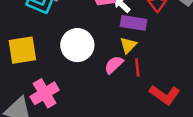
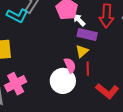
white circle: (77, 45) -> (63, 81), moved
pink semicircle: (114, 65) -> (70, 65), turned 105

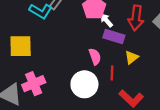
yellow triangle: (82, 51) -> (132, 57), moved
pink semicircle: (70, 65) -> (95, 57), moved

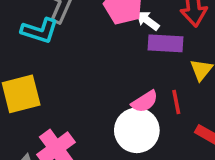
pink semicircle: (95, 57) -> (145, 101), moved, turned 91

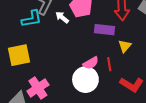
white arrow: (148, 20) -> (62, 17), moved
cyan L-shape: (40, 31) -> (32, 19), turned -30

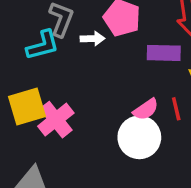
white arrow: (62, 17) -> (93, 39), turned 144
pink cross: (38, 88) -> (56, 120), moved

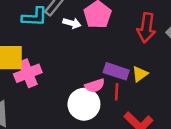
purple rectangle: (164, 53) -> (116, 71), moved

